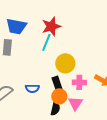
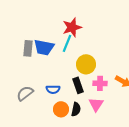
blue trapezoid: (16, 26) -> (44, 47), moved
orange circle: (59, 96) -> (61, 109), moved

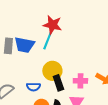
red star: (72, 27) -> (52, 25), turned 30
yellow circle: (86, 64) -> (52, 71), moved

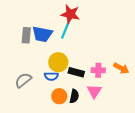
yellow circle: (52, 71) -> (58, 62), moved
black rectangle: (58, 83) -> (76, 72), turned -56

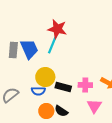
blue trapezoid: (42, 34) -> (29, 49), turned -125
pink triangle: (94, 91) -> (94, 106), moved
black semicircle: (74, 96) -> (61, 111), turned 112

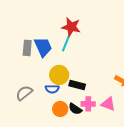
pink cross: (85, 85) -> (88, 104), moved
pink triangle: (94, 106) -> (108, 104), turned -42

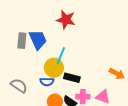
cyan line: (66, 43) -> (61, 56), moved
gray semicircle: (24, 93) -> (19, 86), turned 72

